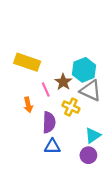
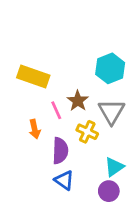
cyan hexagon: (84, 70) -> (110, 68), moved
gray triangle: (91, 91) -> (111, 112), turned 35
blue triangle: (52, 146) -> (64, 180), turned 35

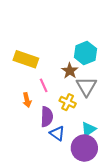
brown star: (78, 101) -> (70, 71), moved
blue triangle: (64, 180) -> (57, 133), moved
purple circle: (109, 191) -> (84, 148), size x1.6

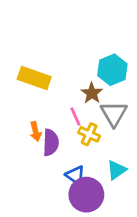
pink line: (44, 85) -> (75, 116), moved
purple semicircle: (47, 117) -> (51, 142), moved
purple circle: (84, 148) -> (86, 195), moved

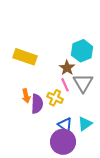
pink line: (75, 116) -> (65, 85), moved
yellow cross: (89, 134) -> (55, 98), moved
blue triangle: (75, 175) -> (65, 125), moved

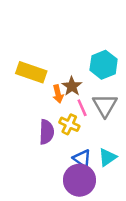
brown star: (67, 68) -> (72, 86), moved
orange arrow: (26, 96) -> (58, 94), moved

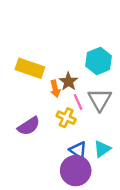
purple semicircle: (47, 132) -> (29, 126), moved, turned 55

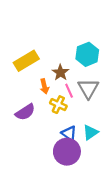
yellow rectangle: (30, 68) -> (26, 61), turned -50
orange arrow: (55, 89) -> (44, 86), moved

